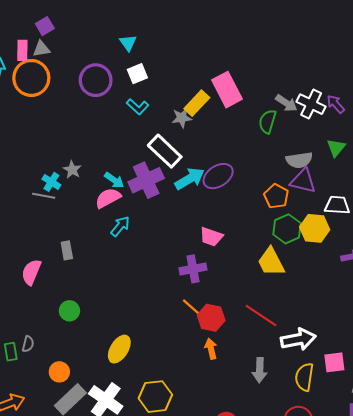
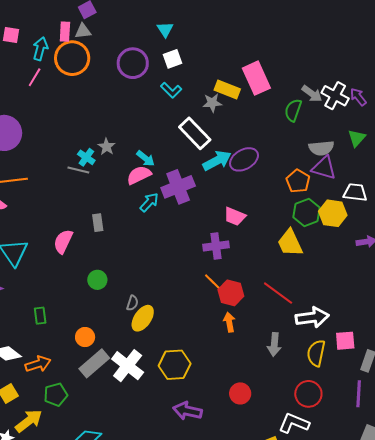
yellow rectangle: (197, 103) -> (227, 90), turned 65
purple cross: (146, 180) -> (178, 187), moved
gray semicircle: (28, 344) -> (132, 303), moved

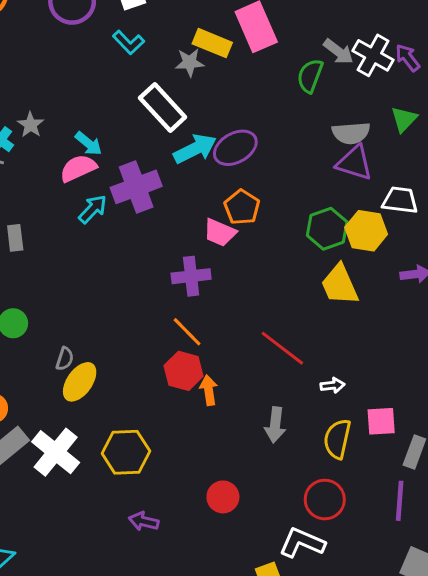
orange pentagon: (298, 181) -> (242, 207), moved
yellow trapezoid: (290, 243) -> (340, 285), moved
red hexagon: (231, 293) -> (184, 371), moved
white arrow: (312, 317) -> (333, 385), size x0.5
purple arrow: (187, 411) -> (144, 521), size x0.7

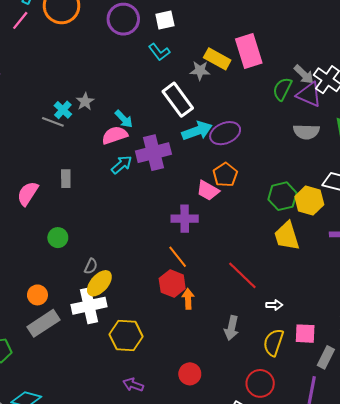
purple triangle: (354, 163) -> (309, 94), moved
white cross: (56, 452) -> (89, 306), moved, turned 32

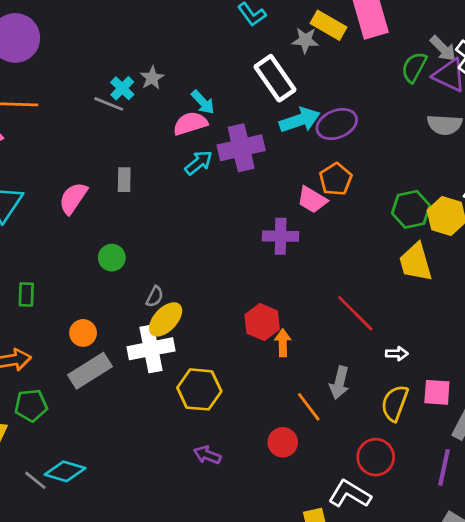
orange line: (178, 257) -> (309, 407), moved

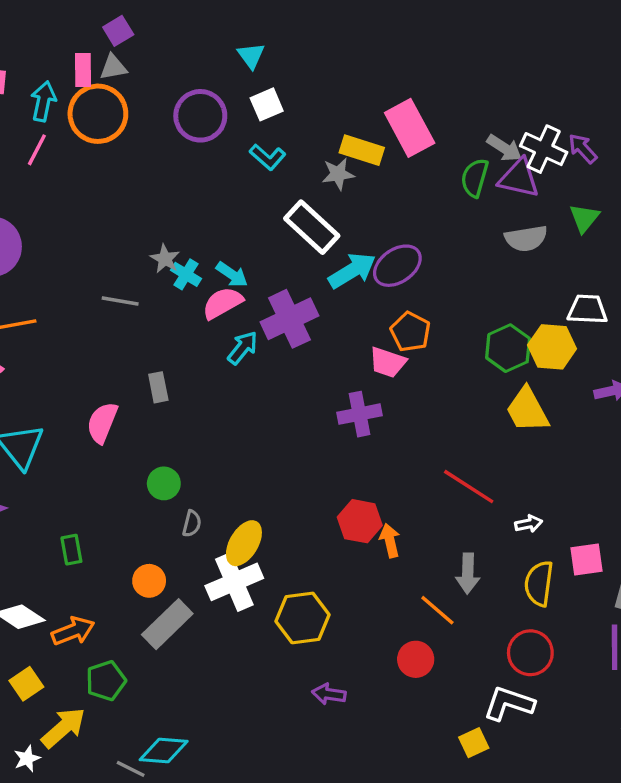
cyan cross: (122, 88) -> (186, 274), moved
gray semicircle: (155, 297) -> (192, 524), moved

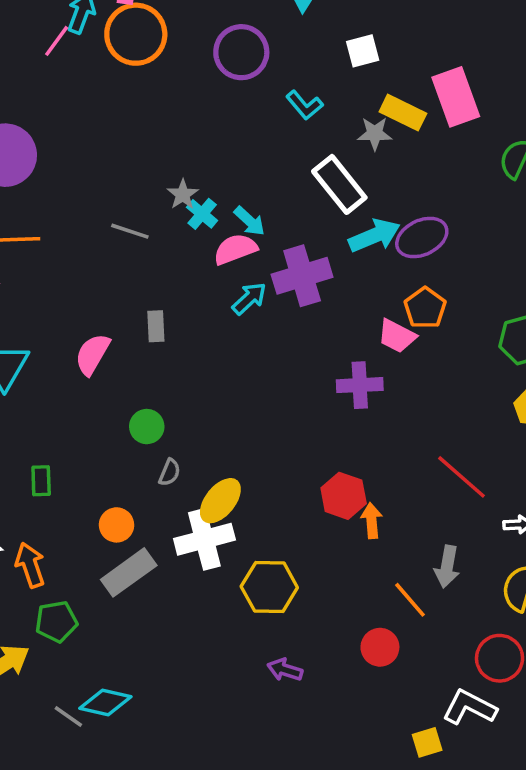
white square: (267, 104) -> (363, 51), moved
pink line: (37, 150) -> (57, 41), moved
orange arrow: (73, 631) -> (30, 565), turned -96

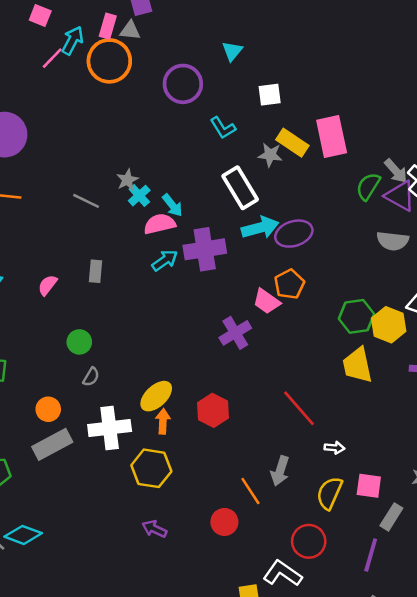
pink semicircle: (92, 354) -> (48, 285), size x0.7
purple cross: (360, 385) -> (235, 333), turned -36
yellow ellipse: (220, 501) -> (156, 396), moved
orange arrow: (372, 521) -> (163, 421), moved

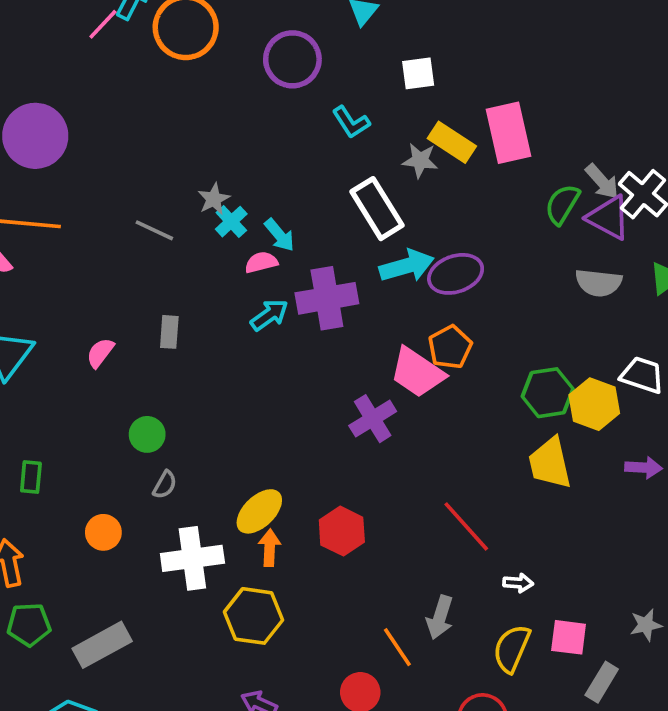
pink semicircle: (160, 224) -> (261, 262), size x0.7
pink trapezoid: (267, 301) -> (417, 373), size x1.4
gray rectangle: (52, 444) -> (102, 645), moved

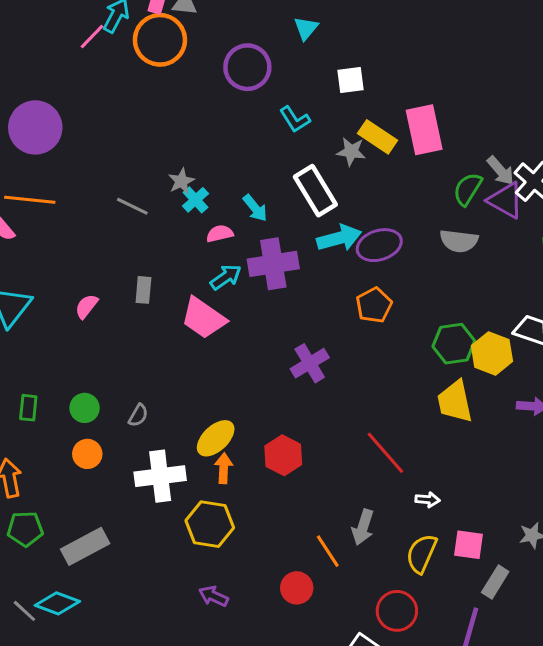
cyan arrow: (279, 235) -> (255, 208), moved
gray semicircle: (599, 283) -> (459, 241), moved
pink trapezoid: (417, 373) -> (203, 318), moved
green circle: (147, 434) -> (85, 408), moved

